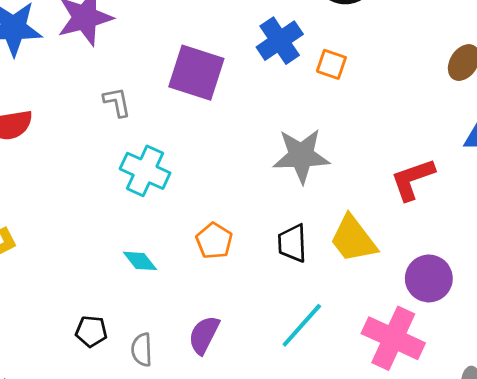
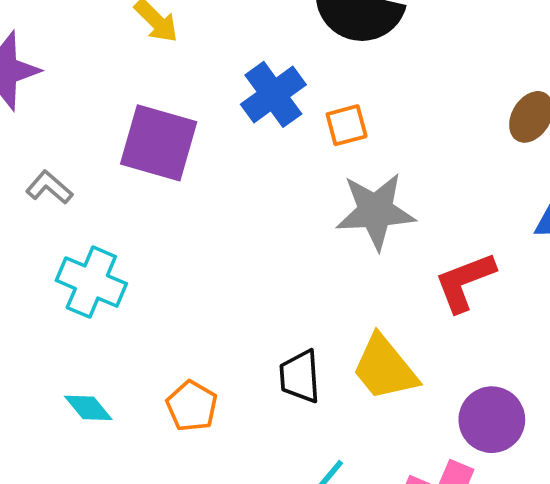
orange square: (331, 64) -> (347, 125), turned -32
gray L-shape: (117, 102) -> (49, 187), turned -36
gray star: (301, 156) -> (375, 211), moved
orange pentagon: (214, 241) -> (192, 406), moved

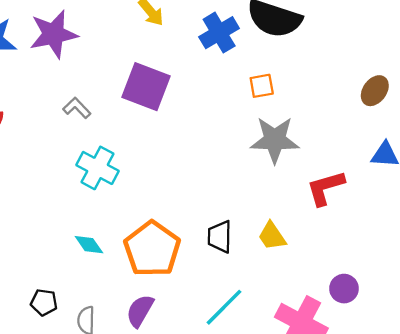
blue cross: (273, 94) -> (219, 33), moved
yellow trapezoid: (385, 368) -> (272, 236), size x0.7
orange pentagon: (192, 406) -> (152, 249), size x1.8
purple circle: (492, 420) -> (344, 289), moved, size x0.7

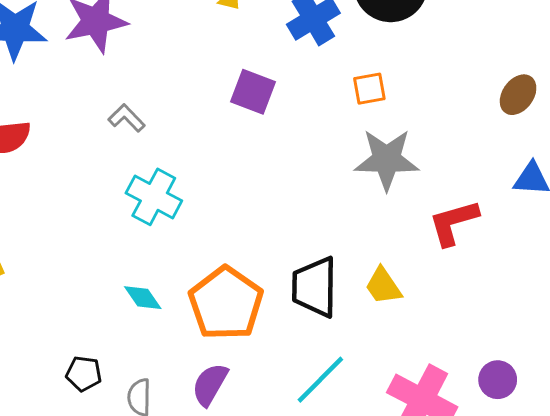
purple square: (146, 87) -> (253, 92), moved, size x0.7
black trapezoid: (220, 237) -> (315, 287), size x1.4
purple circle: (344, 289) -> (498, 380), moved

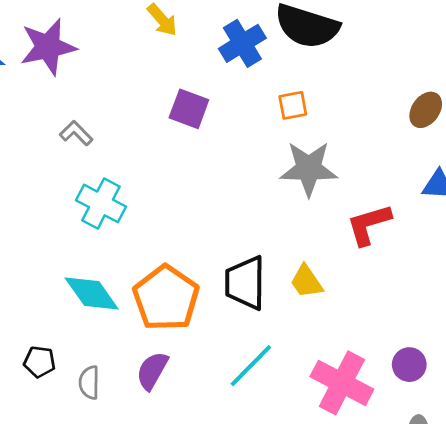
cyan diamond: (143, 298) -> (92, 294), size x1.6

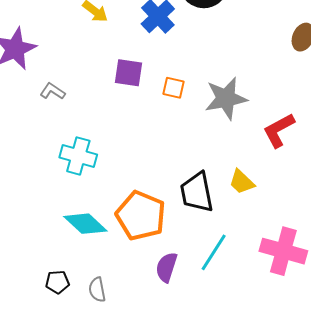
orange square: (293, 105) -> (174, 88), moved, turned 35
gray L-shape: (76, 133) -> (53, 91), moved
purple semicircle: (152, 371) -> (166, 267), moved

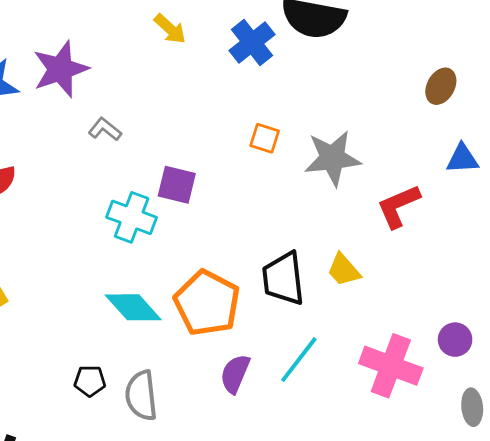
purple square: (129, 73) -> (177, 185), moved
gray semicircle: (97, 290) -> (141, 396), size x1.5

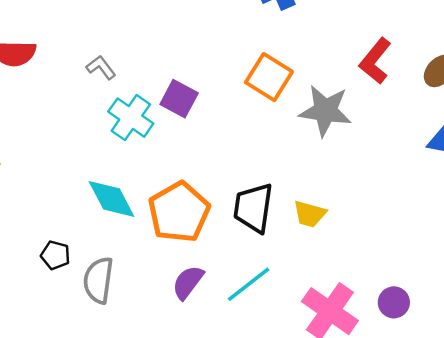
gray L-shape: (105, 129) -> (101, 67), moved
orange square: (265, 138) -> (269, 77), size x1.6
red L-shape: (398, 206) -> (375, 61), moved, turned -42
yellow trapezoid: (344, 270) -> (310, 214), turned -48

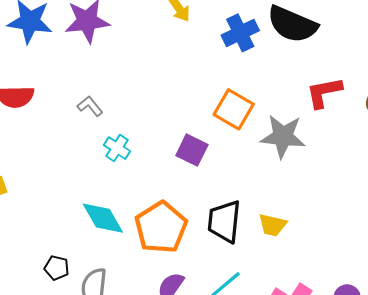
red L-shape: (375, 61) -> (324, 92), turned 42
purple square: (179, 99) -> (192, 150), moved
cyan cross: (131, 118) -> (117, 148), size x0.7

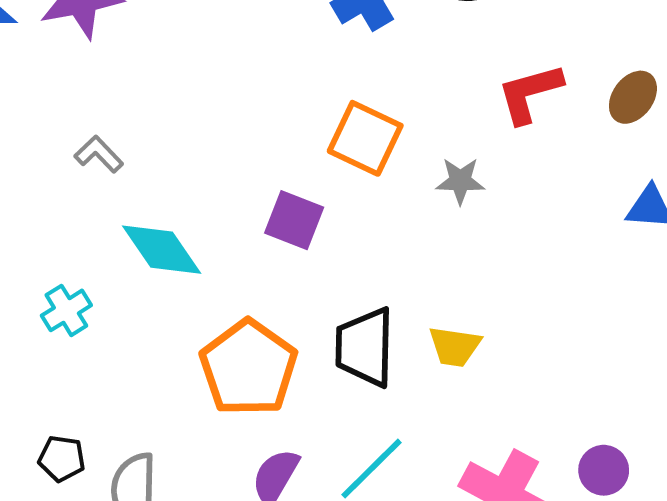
gray star: (283, 136) -> (460, 181), size x0.6
cyan cross: (117, 148) -> (66, 310), moved, turned 30
cyan diamond: (103, 218) -> (162, 250), moved

